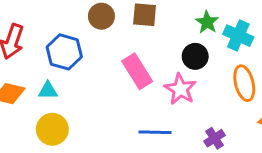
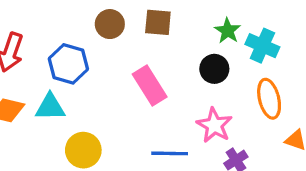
pink star: (180, 89) -> (214, 125), moved
cyan triangle: (48, 91) -> (50, 107), size x1.4
yellow circle: (52, 129) -> (83, 150), moved

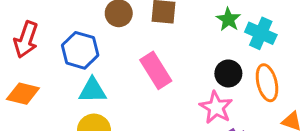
black circle: (214, 69) -> (228, 73), moved
cyan triangle: (50, 107) -> (92, 90), moved

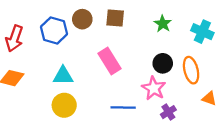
cyan cross: (261, 33) -> (202, 32), moved
blue hexagon: (80, 50) -> (54, 30), moved

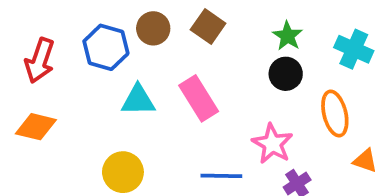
brown square: (115, 18) -> (208, 26), turned 30
black circle: (163, 63) -> (286, 74), moved
cyan triangle: (63, 76) -> (138, 100), moved

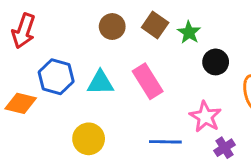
green star: (288, 36) -> (189, 32), moved
blue hexagon: (106, 47) -> (56, 77), moved
red arrow: (40, 61) -> (24, 31), moved

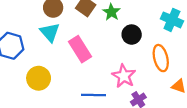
cyan triangle: (100, 83) -> (50, 32), moved, turned 50
yellow circle: (89, 139) -> (39, 78), moved

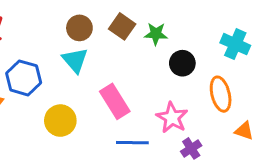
green star: (111, 12) -> (156, 34), turned -30
pink rectangle: (80, 49) -> (115, 101), moved

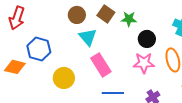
cyan triangle: (75, 60) -> (88, 37), moved
pink star: (172, 118) -> (144, 63), moved, turned -30

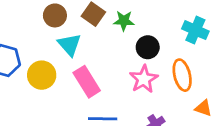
pink star: (144, 63) -> (144, 79), turned -30
yellow circle: (64, 78) -> (42, 75), moved

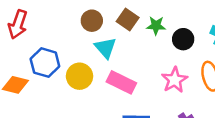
black circle: (148, 47) -> (183, 39), moved
pink rectangle: (87, 82) -> (121, 82), turned -32

